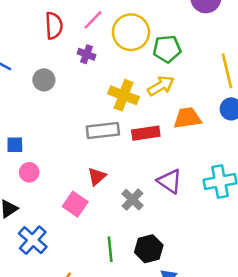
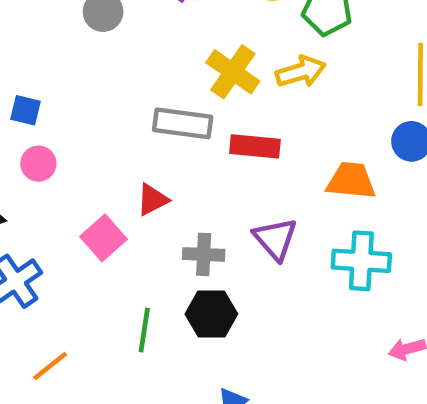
orange trapezoid: (187, 118) -> (351, 181), moved
gray cross: (132, 200) -> (204, 254), turned 35
black hexagon: (149, 249) -> (211, 314), moved

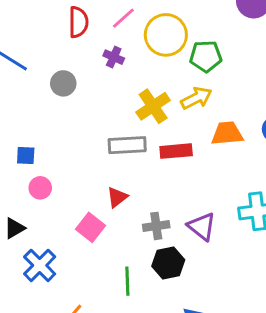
yellow cross: (233, 72) -> (153, 106), turned 32
orange trapezoid: (351, 181) -> (227, 133), moved
purple triangle: (275, 239) -> (202, 226), moved

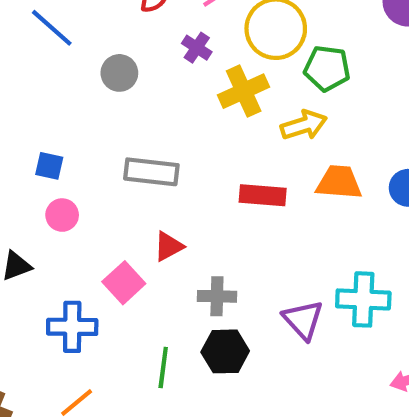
yellow cross: (153, 106) -> (244, 91), moved
gray rectangle: (127, 145) -> (151, 172), moved
purple triangle: (202, 226) -> (303, 320), moved
blue cross: (40, 265) -> (72, 327), moved, turned 36

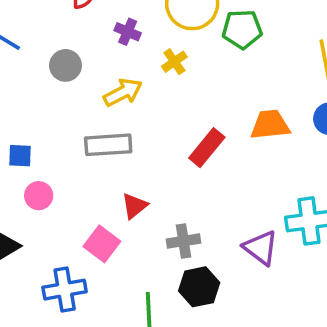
yellow cross: (244, 91) -> (174, 62), size x0.6
yellow arrow: (304, 125) -> (123, 92), moved
red rectangle: (263, 195) -> (207, 148), turned -45

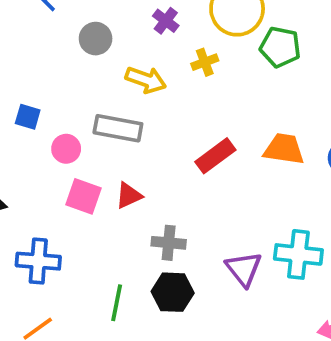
yellow arrow: (123, 92) -> (146, 80), turned 33
pink circle: (39, 196) -> (66, 149), moved
pink square: (102, 244) -> (83, 196), moved, turned -32

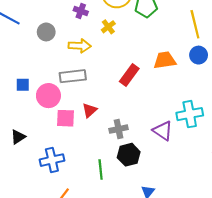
pink circle: (66, 149) -> (48, 96), size x1.5

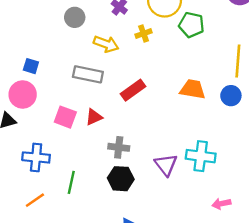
red rectangle: (129, 75) -> (133, 90), moved
pink circle: (48, 96) -> (23, 95), moved
green line: (101, 169) -> (71, 182), moved

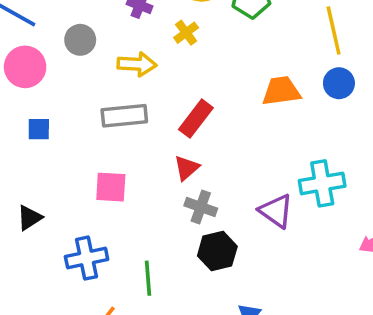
pink circle: (23, 95) -> (25, 67), moved
red triangle: (94, 117) -> (187, 168), moved
gray cross: (119, 147) -> (201, 207), turned 30

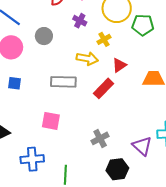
yellow arrow: (137, 64) -> (87, 59), moved
red triangle: (187, 168) -> (119, 65), moved
gray cross: (201, 207) -> (100, 138), turned 36
black hexagon: (217, 251) -> (117, 169), moved

